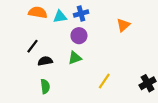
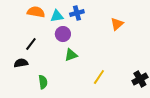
purple circle: (79, 36) -> (63, 34), moved
black semicircle: (45, 61) -> (21, 63), moved

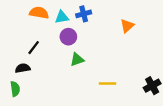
yellow line: (99, 77) -> (108, 83), turned 56
green semicircle: (43, 82) -> (15, 89), moved

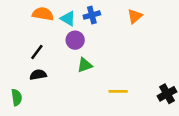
cyan triangle: (62, 17) -> (68, 19), turned 40
orange triangle: (127, 26) -> (135, 16), moved
black semicircle: (23, 68) -> (38, 75), moved

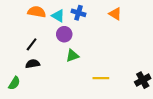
blue cross: (92, 15) -> (78, 13), turned 32
orange triangle: (135, 16) -> (115, 14), turned -48
green semicircle: (17, 97) -> (14, 83), turned 40

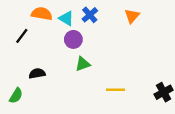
blue cross: (78, 13) -> (90, 15), turned 32
orange triangle: (115, 14) -> (132, 16), turned 40
black line: (32, 44) -> (22, 36), moved

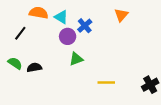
blue cross: (90, 15) -> (85, 26), moved
green semicircle: (16, 96) -> (15, 63), moved, turned -88

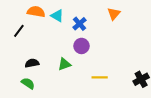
purple circle: (68, 36) -> (81, 46), moved
green triangle: (76, 59) -> (64, 64), moved
green semicircle: (15, 63) -> (28, 83), moved

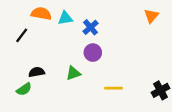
orange triangle: (114, 14) -> (151, 16), moved
cyan triangle: (57, 16) -> (65, 18), turned -40
green semicircle: (28, 83) -> (24, 89), moved, turned 112

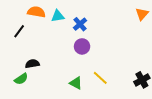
orange triangle: (151, 16) -> (142, 14), moved
green triangle: (73, 73) -> (76, 83), moved, turned 48
yellow line: (113, 88) -> (100, 78), turned 42

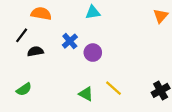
cyan triangle: (58, 16) -> (93, 12), moved
blue cross: (80, 24) -> (70, 41), moved
black semicircle: (32, 64) -> (35, 51), moved

